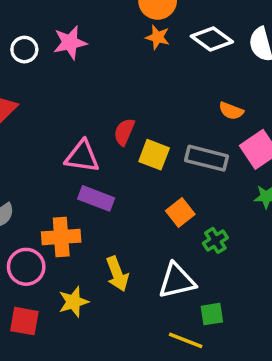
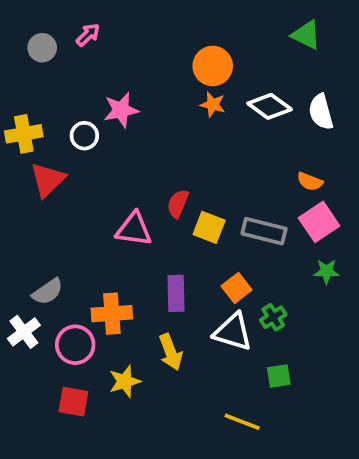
white circle: (24, 50) -> (84, 136), moved
orange semicircle: (231, 111) -> (310, 182), moved
purple rectangle: (96, 198) -> (176, 293), moved, turned 68
white triangle: (177, 281) -> (233, 332), moved, turned 30
green square: (212, 314) -> (279, 376), moved

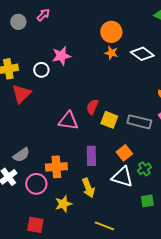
red square: (73, 402) -> (35, 225), moved
yellow line: (242, 422) -> (104, 226), moved

